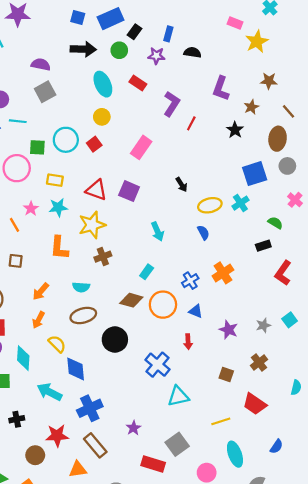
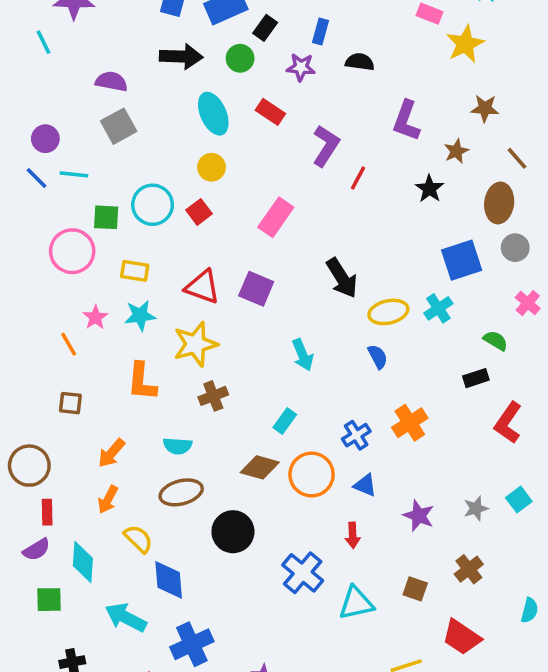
black arrow: (181, 185) -> (342, 278), size x1.6
cyan triangle: (178, 396) -> (356, 603), moved

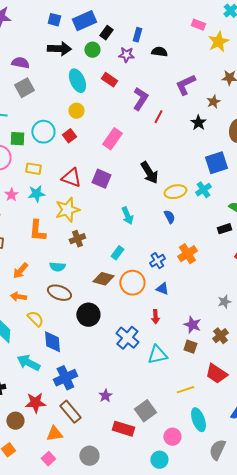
purple L-shape: (406, 121) -> (185, 85), turned 45
brown ellipse: (181, 492) -> (59, 293), turned 35
orange arrow: (108, 500) -> (18, 297), turned 70
purple star: (419, 516) -> (192, 325), moved

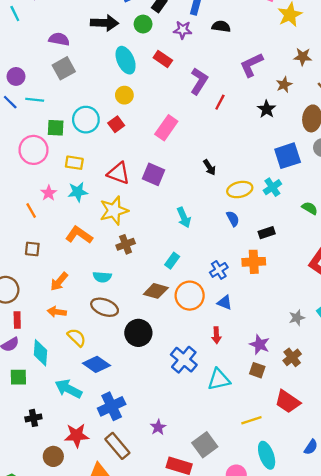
black arrow: (149, 173) -> (209, 167), size x0.6
black rectangle: (224, 229) -> (267, 233), moved
orange L-shape: (37, 231) -> (79, 235), turned 120
orange cross: (187, 254) -> (254, 262), turned 30
blue diamond: (52, 342) -> (96, 364), turned -50

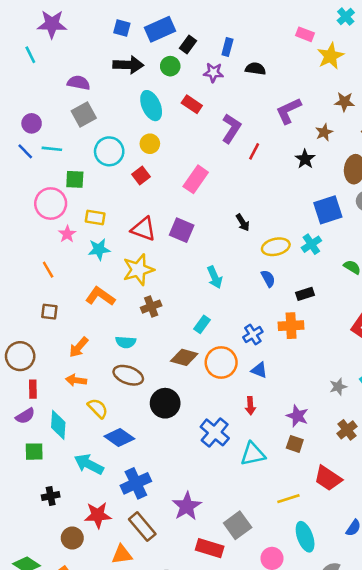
cyan circle: (86, 120) -> (109, 151), moved
pink star: (49, 193) -> (67, 234), moved
brown cross: (292, 357) -> (347, 430), moved
purple star: (158, 427) -> (187, 506), size x1.6

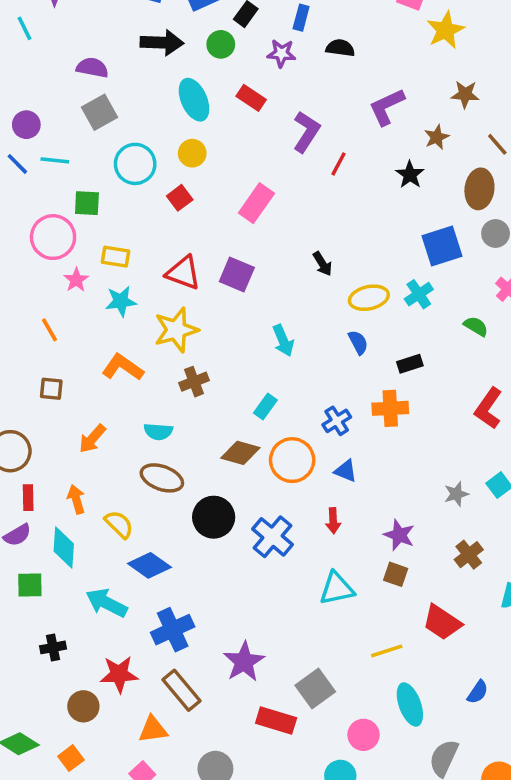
orange arrow: (76, 380) -> (76, 499), moved, turned 66
blue cross: (215, 432) -> (273, 537), moved

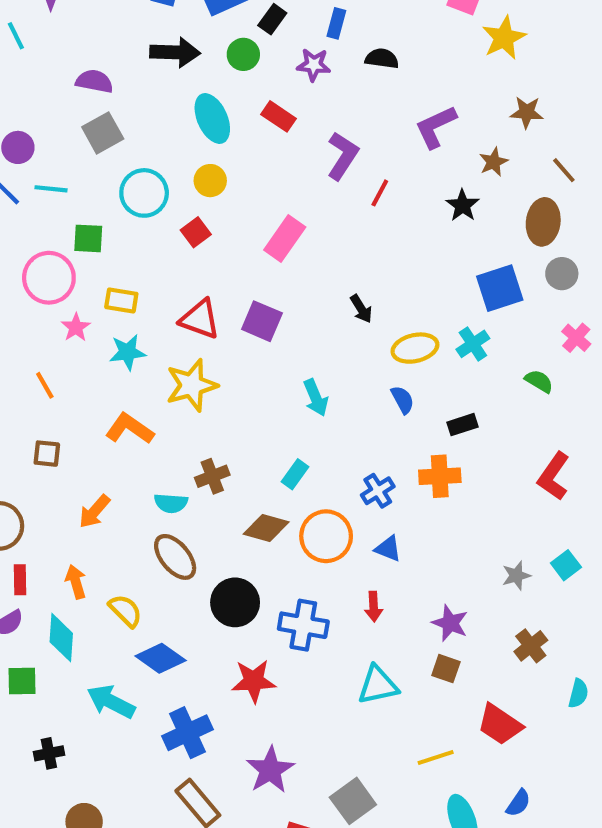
brown cross: (194, 382) -> (212, 476), moved
brown ellipse: (162, 478) -> (175, 557), turned 30
blue cross: (273, 537) -> (303, 625), turned -30
red star: (119, 674) -> (254, 681), moved
blue semicircle: (478, 692) -> (518, 803), moved

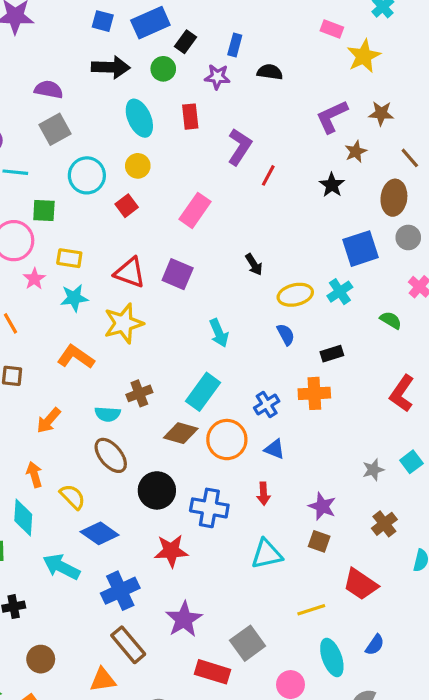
red rectangle: (278, 116) -> (190, 117), turned 50
purple L-shape: (436, 127) -> (332, 117), moved
cyan rectangle: (295, 474) -> (203, 392), size x1.6

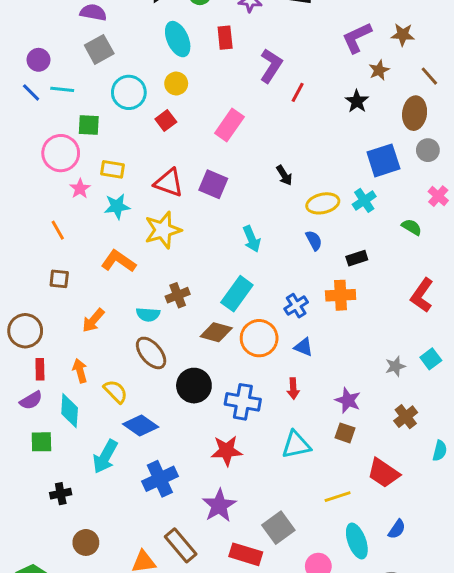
red star: (171, 551) -> (227, 451), moved
cyan arrow: (61, 567) -> (105, 457), turned -88
brown rectangle: (128, 645) -> (181, 545), moved

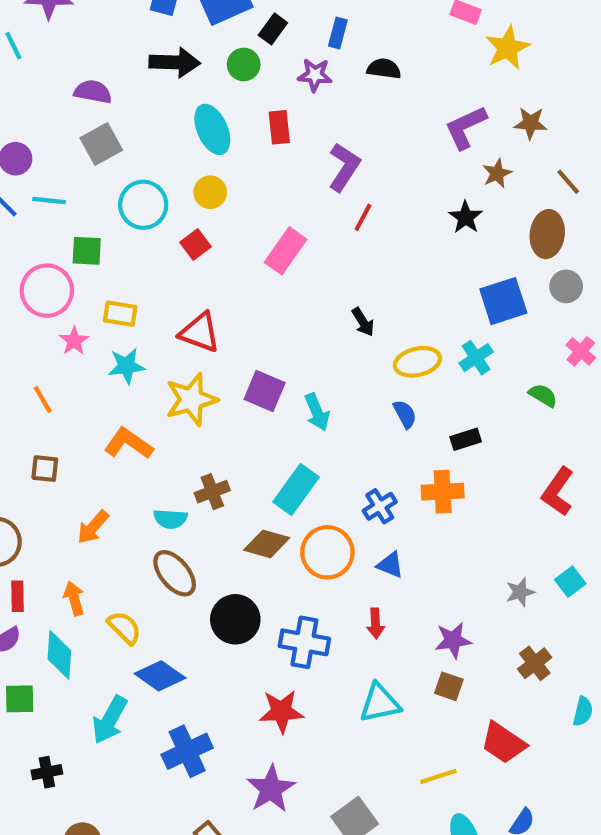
red line: (298, 92) -> (363, 217), moved
purple square: (213, 184) -> (265, 391), moved
purple star: (348, 400) -> (453, 640), turned -30

